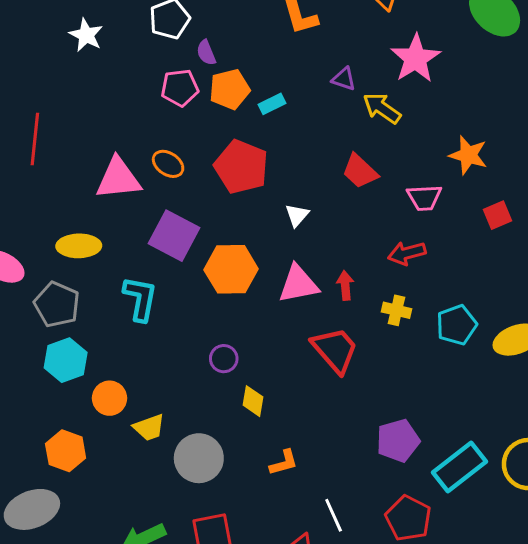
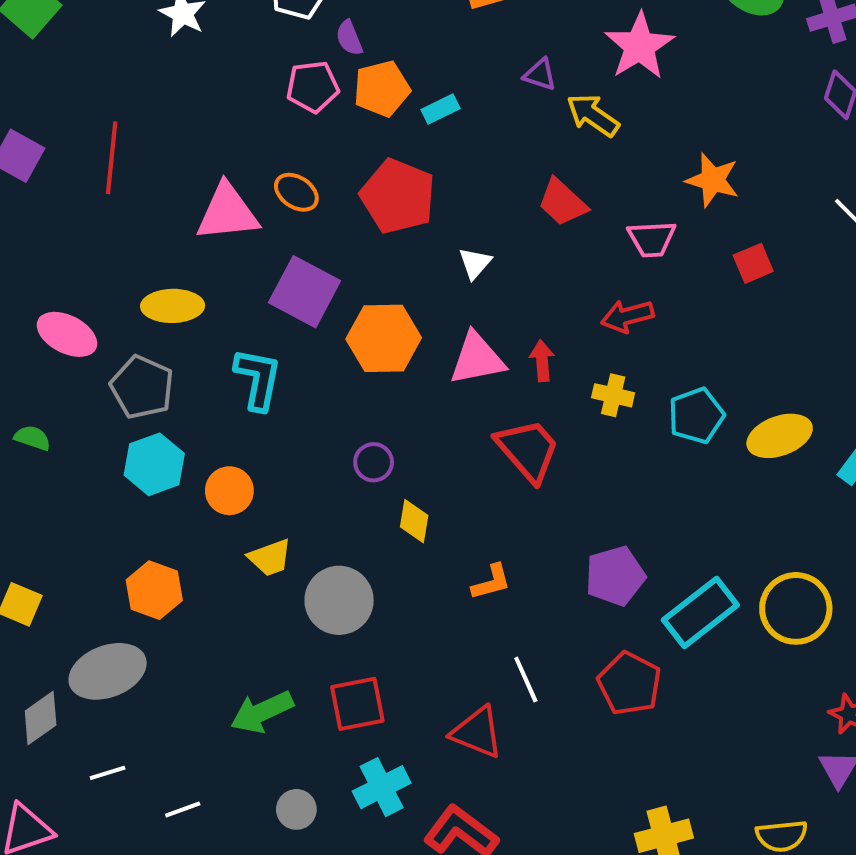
orange circle: (110, 398) -> (229, 491), moved
orange L-shape: (284, 463) -> (491, 582), moved

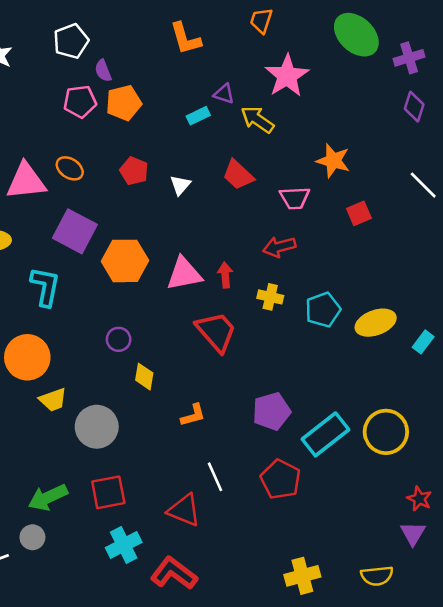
cyan rectangle: (441, 109) -> (198, 116), moved
red pentagon: (398, 196) -> (134, 171), size x0.6
white triangle: (475, 263) -> (180, 185), moved
orange circle: (229, 491) -> (27, 357), size x1.5
gray circle: (296, 809) -> (32, 537), moved

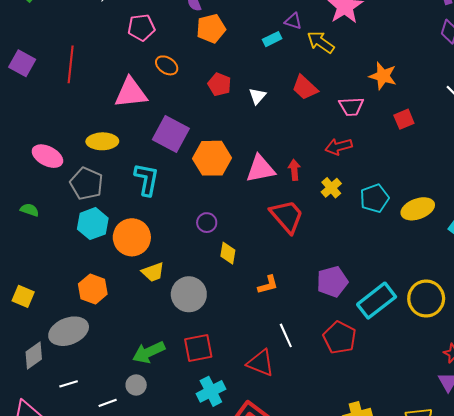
pink pentagon: (80, 102) -> (141, 27), moved
orange ellipse: (70, 168) -> (167, 65), moved
yellow cross: (270, 297) -> (331, 188), turned 36

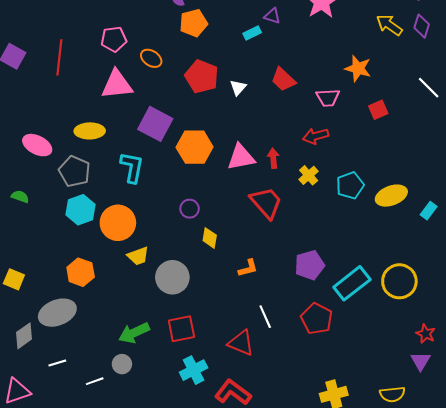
pink pentagon: (141, 27) -> (114, 39), moved
yellow arrow: (321, 42) -> (389, 25), moved
red pentagon: (219, 84) -> (202, 76), size x1.5

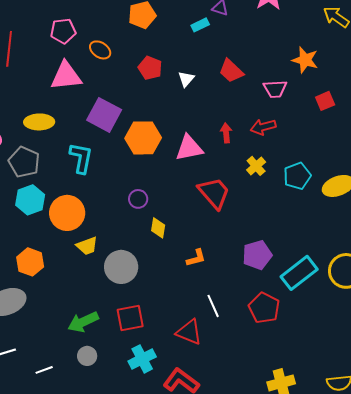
red pentagon: (202, 76) -> (150, 68), size x0.7
red arrow: (273, 158) -> (226, 133), moved
gray circle: (122, 364) -> (87, 356), moved

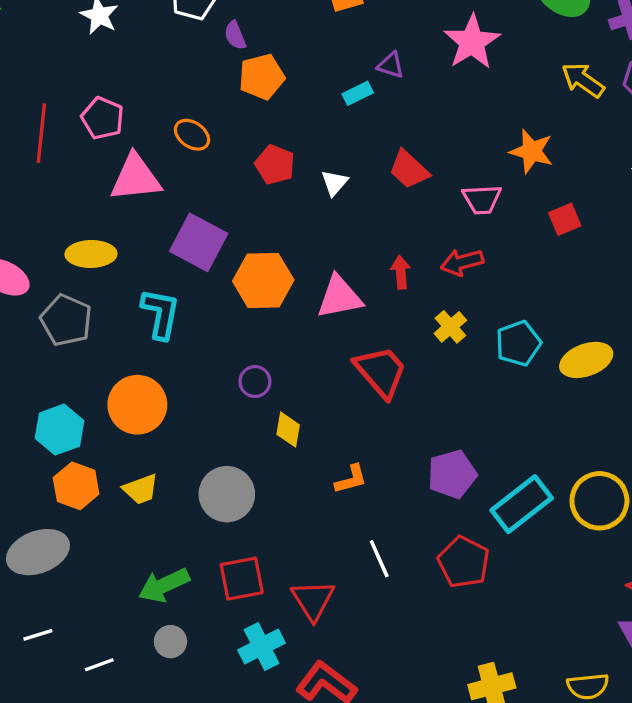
pink pentagon: (63, 31) -> (103, 118), moved, turned 30
cyan hexagon: (30, 200) -> (60, 430), moved
yellow trapezoid: (87, 246) -> (141, 489), moved
red triangle: (189, 332) -> (313, 600), moved, turned 36

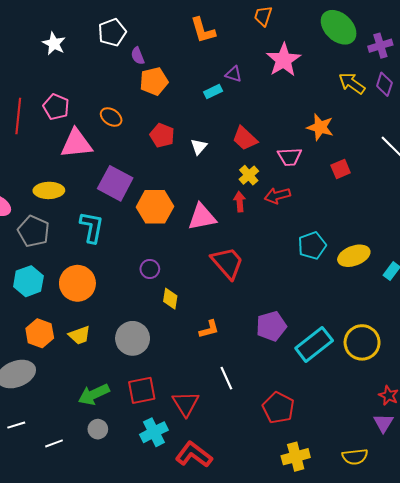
yellow cross: (450, 327) -> (249, 175), moved
cyan hexagon: (60, 430) -> (28, 281), moved
red pentagon: (464, 562) -> (278, 408), moved

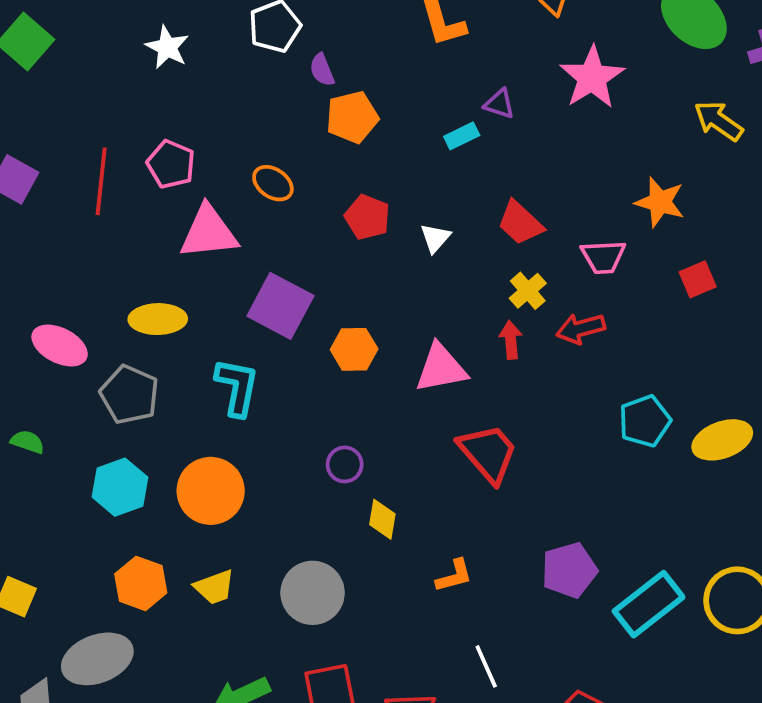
orange hexagon: (155, 207) -> (354, 349), size x0.7

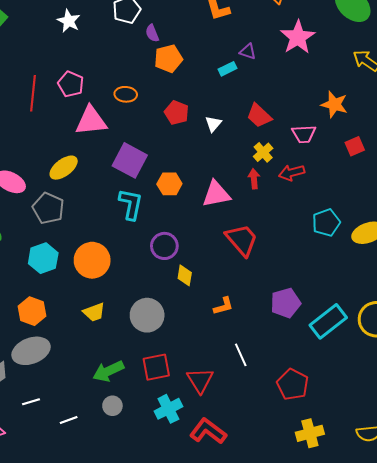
orange ellipse: (273, 183) -> (126, 94), turned -30
yellow ellipse: (158, 319) -> (64, 168), turned -36
cyan L-shape: (237, 387) -> (131, 204), moved
purple circle: (345, 464) -> (164, 246), size x1.4
orange hexagon: (141, 583) -> (32, 311), moved

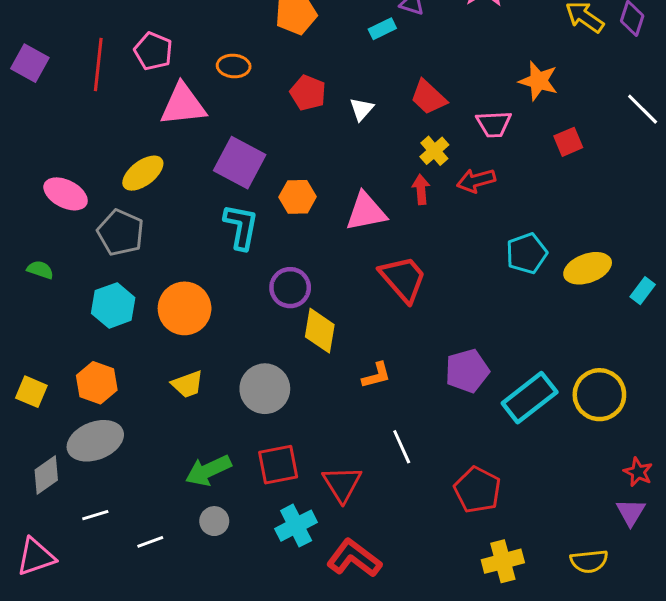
yellow diamond: (185, 275) -> (320, 331), size x1.4

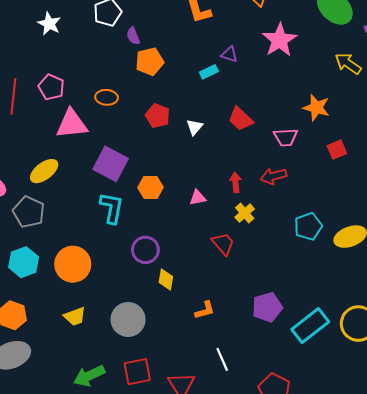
yellow cross: (434, 151) -> (245, 213), moved
pink triangle: (366, 212) -> (198, 198), size x0.6
red trapezoid: (403, 279) -> (223, 244), size x0.7
yellow diamond: (320, 331) -> (166, 280), size x0.7

